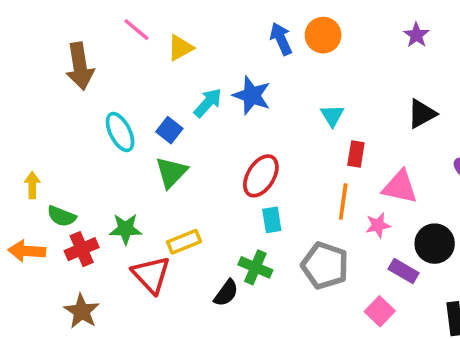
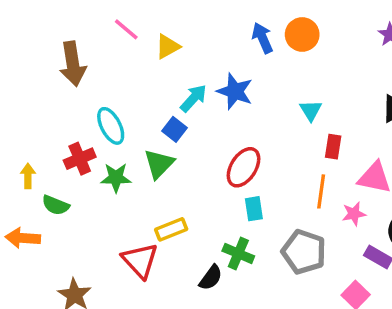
blue square: (169, 130) -> (175, 129), moved
green star: (126, 229) -> (116, 178), moved
red cross: (82, 249) -> (80, 159), moved

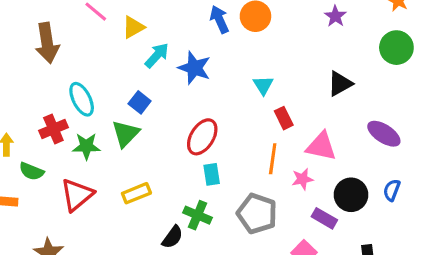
cyan arrow: (193, 98) -> (157, 55), moved
red rectangle: (333, 147) -> (284, 118), turned -35
red triangle: (140, 260) -> (77, 195), moved, turned 33

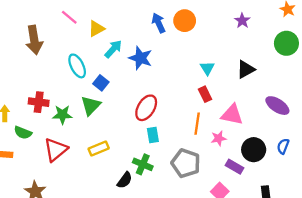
cyan triangle: (263, 85) -> (207, 68), moved
cyan ellipse: (82, 99) -> (77, 66), moved
red cross: (53, 129) -> (39, 102), turned 30

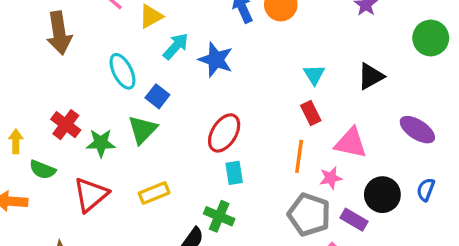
red cross: (39, 102) -> (66, 125), turned 30
gray pentagon: (186, 163) -> (309, 215), moved

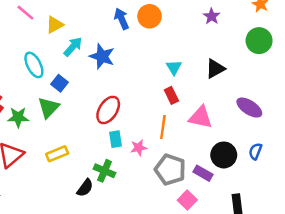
pink star: (331, 178) -> (139, 148), moved

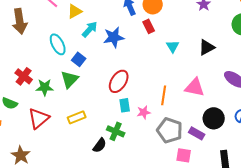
blue star: (102, 56) -> (114, 37), turned -30
red rectangle: (171, 95) -> (149, 26), moved
pink square: (187, 200) -> (184, 155), turned -35

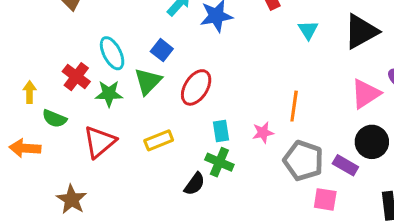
cyan ellipse: (58, 44) -> (112, 53), moved
black triangle: (207, 47) -> (361, 31), size x1.4
red ellipse: (119, 81) -> (196, 87), moved
pink triangle: (195, 87) -> (366, 94), moved, turned -45
cyan rectangle: (125, 105) -> (221, 131), moved

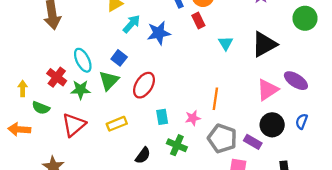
green cross: (219, 162) -> (177, 145), moved

